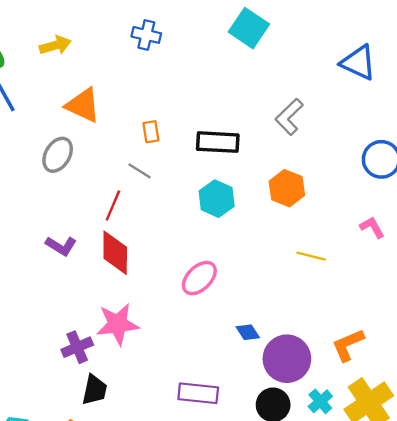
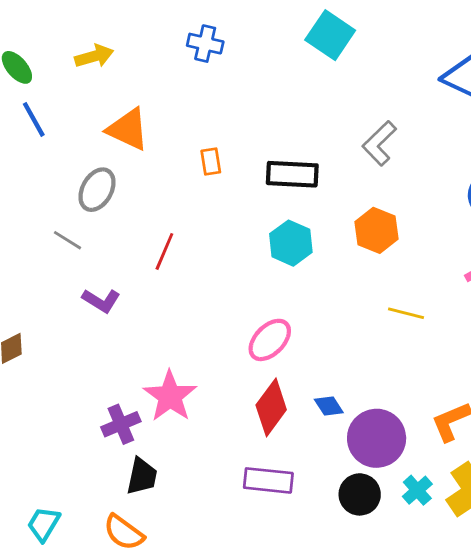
gray line: (139, 171) -> (67, 240), moved
red diamond: (115, 253) -> (271, 407), moved, turned 36
pink star: (118, 324) -> (170, 396), turned -30

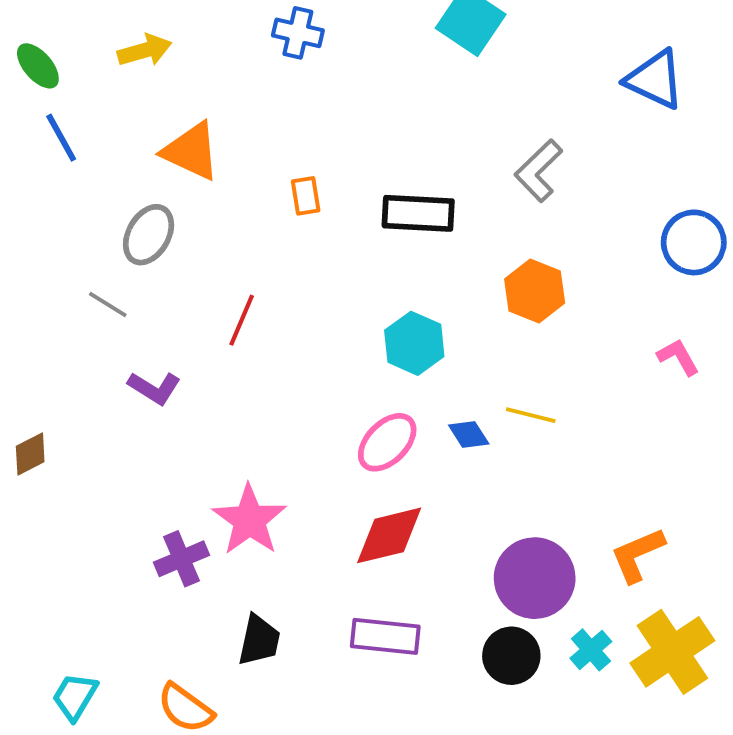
cyan hexagon: (291, 243) -> (414, 343), moved
yellow line: (406, 313) -> (531, 415), moved
blue diamond: (329, 406) -> (469, 435), moved
red diamond: (271, 407) -> (389, 535), turned 40
black trapezoid: (142, 476) -> (259, 640), moved

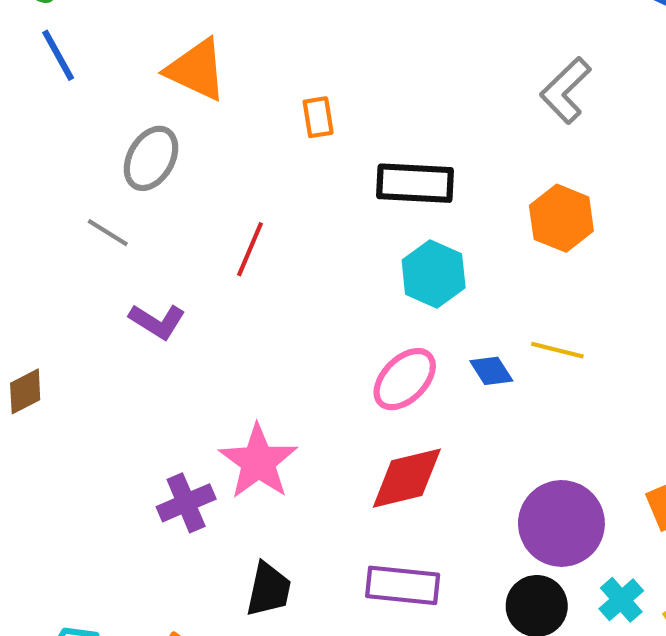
black rectangle: (418, 213) -> (415, 183), moved

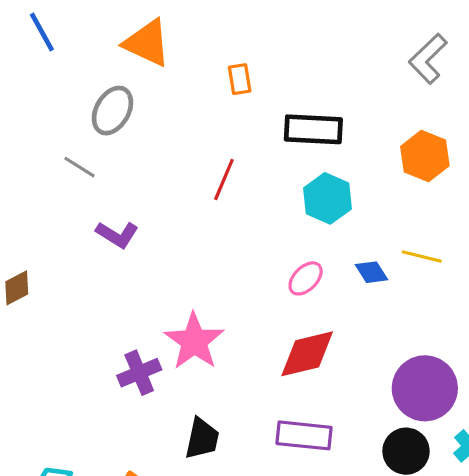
red line: (250, 249) -> (224, 180), moved
pink ellipse: (405, 379) -> (306, 278), size x0.7

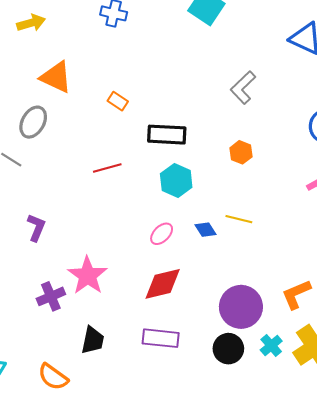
orange rectangle: (240, 79) -> (118, 101), turned -48
orange hexagon: (425, 156) -> (241, 152), size x0.7
red line: (224, 180) -> (107, 168), turned 52
purple L-shape: (117, 235) -> (36, 228), moved, turned -100

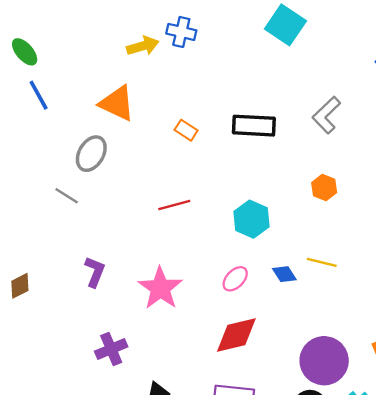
yellow arrow: (31, 23) -> (143, 46), moved
black rectangle: (167, 135) -> (254, 126), moved
pink star: (87, 276) -> (160, 288), moved

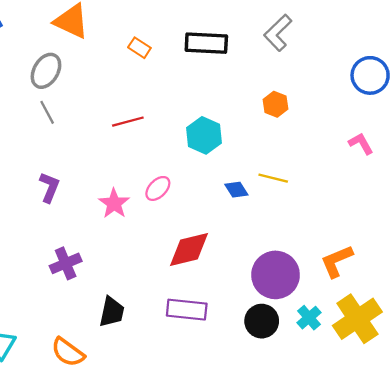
gray line: (67, 196) -> (47, 112), moved, turned 30
pink ellipse: (235, 279) -> (158, 188), moved
pink star: (160, 288) -> (114, 203), size x0.7

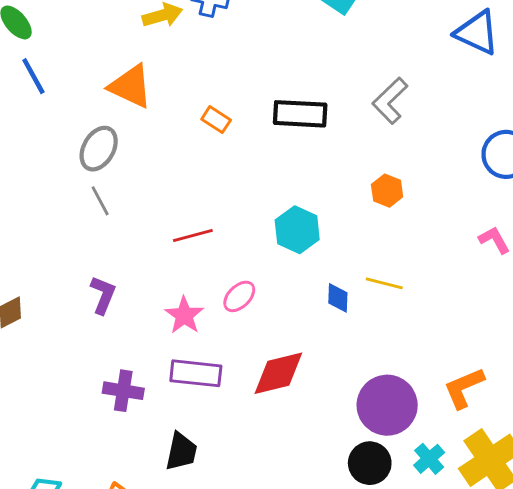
red line: (128, 122) -> (193, 236), moved
blue diamond: (236, 190) -> (338, 298), turned 35
purple cross: (66, 263) -> (123, 391), turned 32
purple rectangle: (187, 310) -> (196, 373), moved

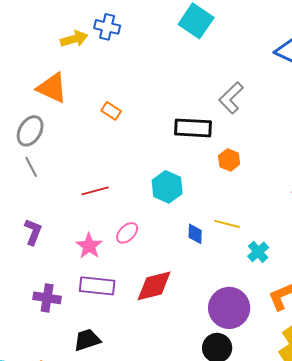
black rectangle: (300, 114) -> (193, 128), moved
black trapezoid: (181, 452) -> (87, 340), turned -120
cyan cross: (429, 459) -> (258, 252), moved

